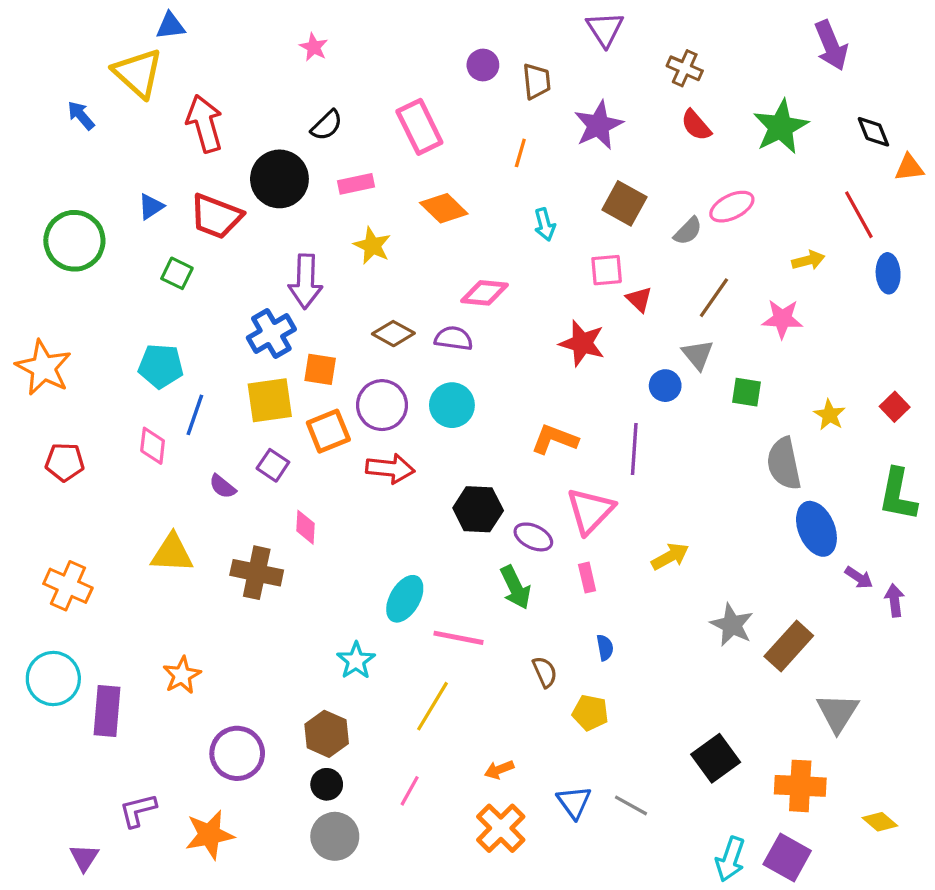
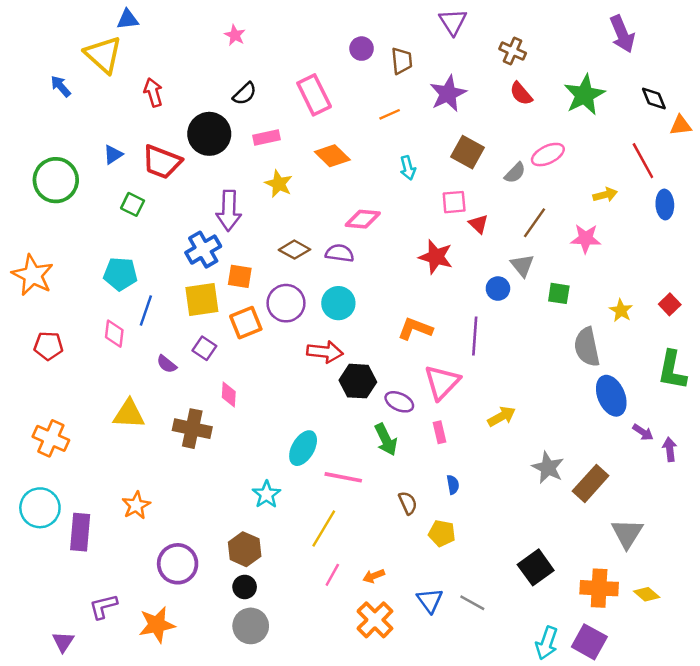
red arrow: (205, 124) -> (153, 92), size x0.7
orange line: (520, 153) -> (390, 114), turned 50
red arrow: (390, 469) -> (325, 352), moved
pink line: (410, 791) -> (332, 575), moved
yellow diamond: (880, 822) -> (647, 594), moved

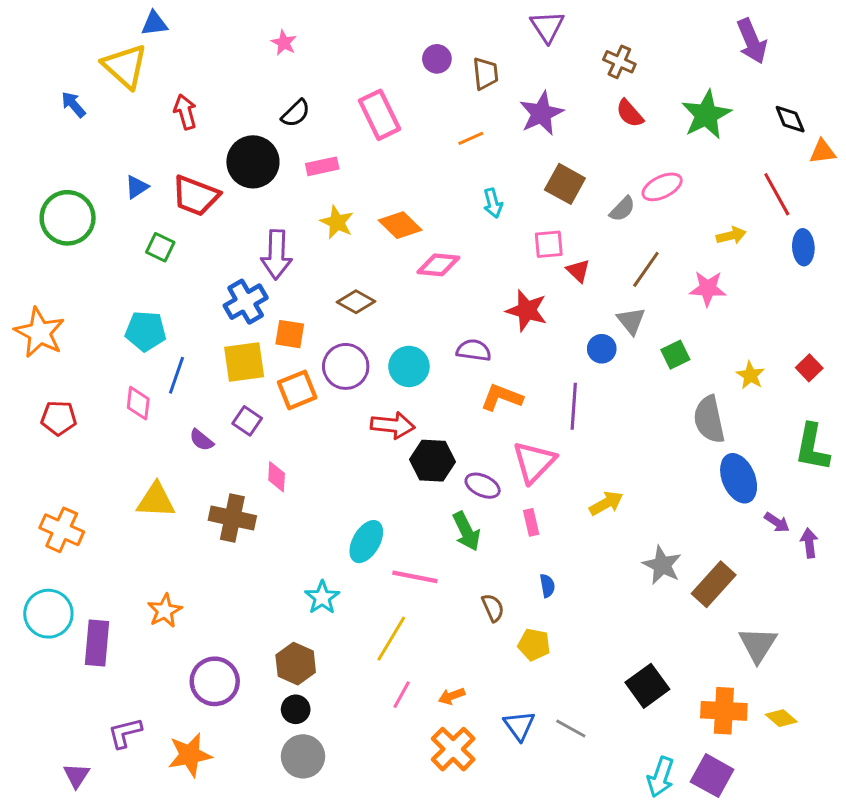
orange diamond: (332, 156) -> (400, 225), moved
purple semicircle: (340, 253) -> (474, 350), moved
green square: (559, 293) -> (675, 355), turned -35

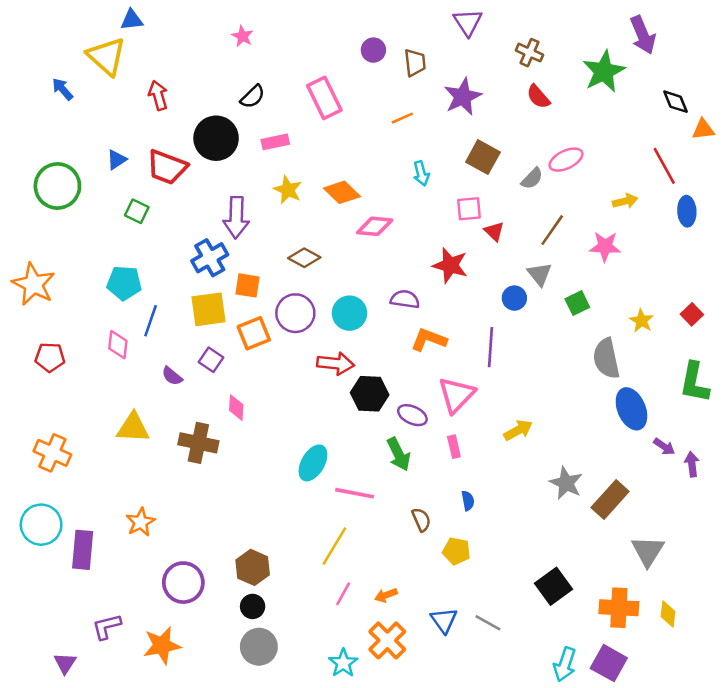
green star: (706, 115) -> (604, 71), moved
cyan star: (322, 597) -> (343, 663), moved
yellow diamond: (781, 718) -> (668, 614), turned 56

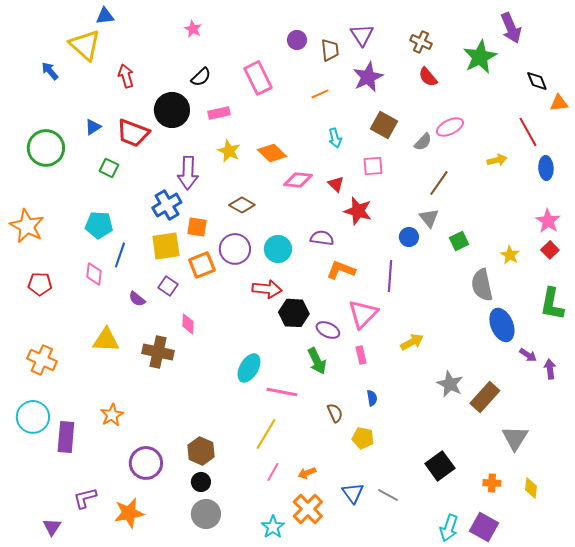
purple triangle: (468, 22) -> (362, 35), moved
red triangle: (494, 231) -> (336, 184), moved
pink star: (605, 246) -> (548, 221), moved, turned 30
orange cross: (619, 608) -> (492, 483), size x0.6

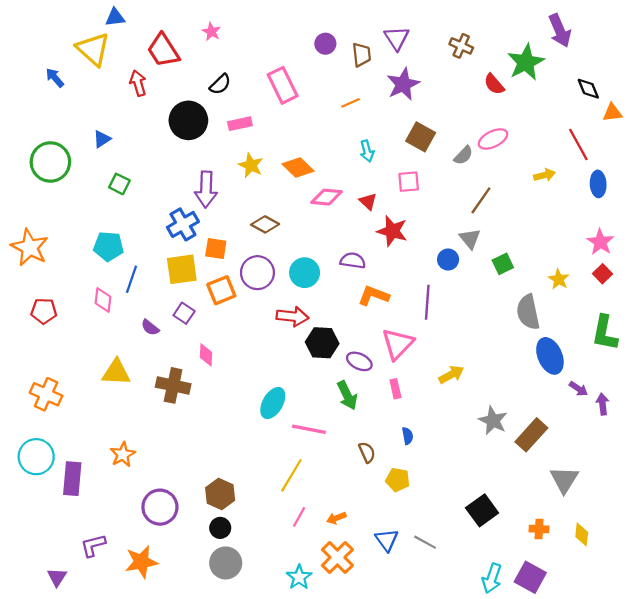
red semicircle: (428, 77) -> (494, 84), moved
red trapezoid: (133, 133) -> (163, 50), moved, turned 36

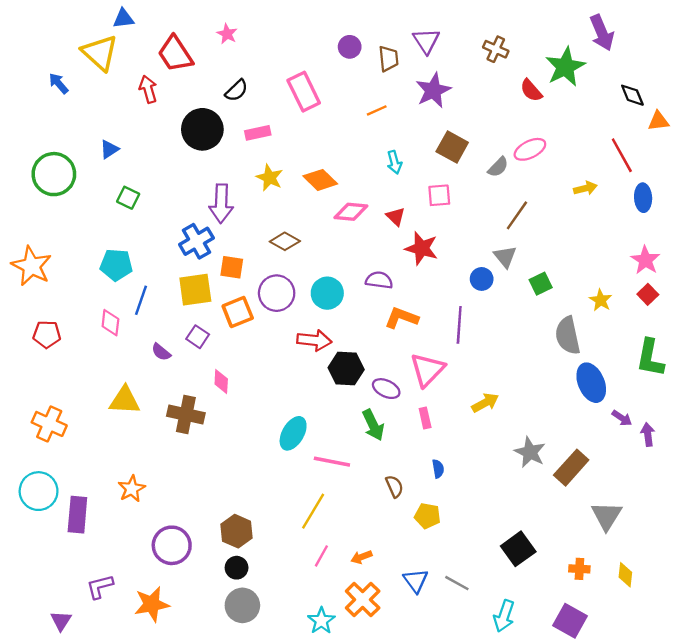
cyan arrow: (492, 578) -> (504, 616), moved

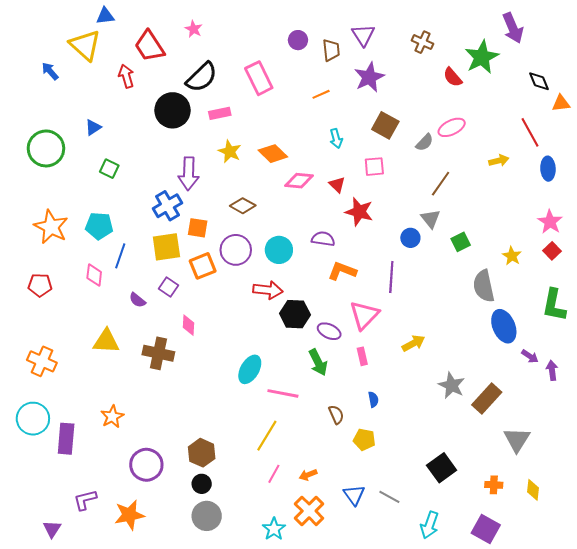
black semicircle: (237, 90) -> (202, 77), size x1.6
orange star: (31, 266) -> (51, 227), moved

